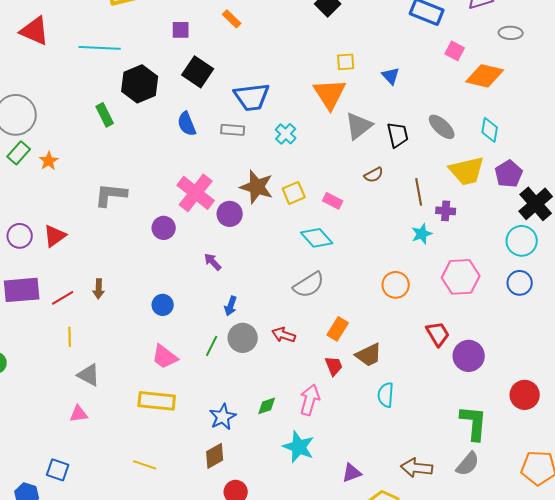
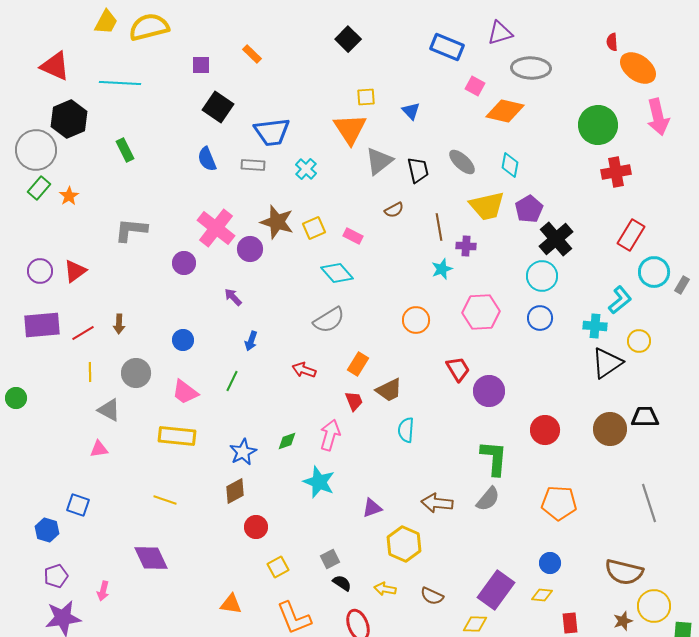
gray ellipse: (511, 33) -> (531, 68), size x1.6
black hexagon: (140, 84) -> (69, 119), moved
gray circle: (243, 338) -> (136, 373), moved

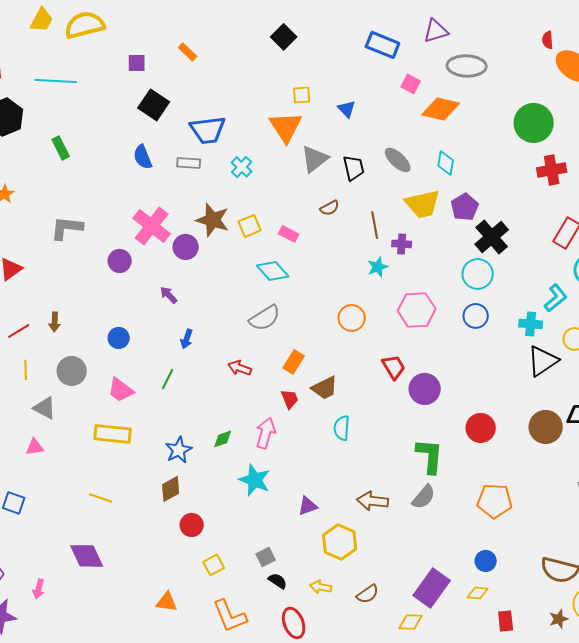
brown semicircle: (432, 596) -> (368, 594), turned -60

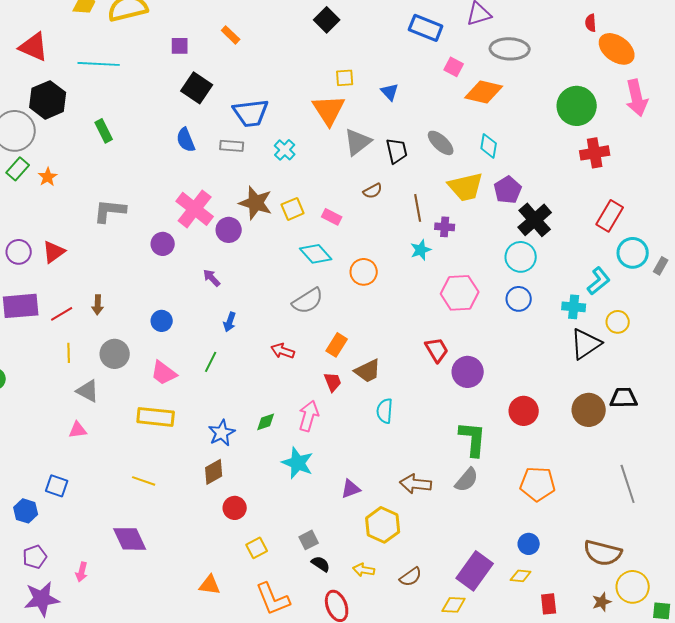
orange circle: (352, 318) -> (364, 272), moved

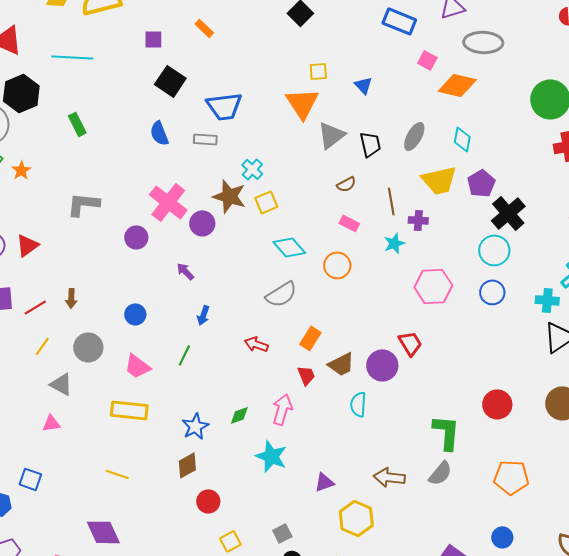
gray ellipse: (441, 143) -> (414, 136), turned 76
cyan cross: (285, 150) -> (252, 169), moved
pink rectangle: (332, 217) -> (349, 223), moved
yellow line: (69, 353) -> (42, 346), turned 36
purple circle: (468, 372) -> (382, 365), moved

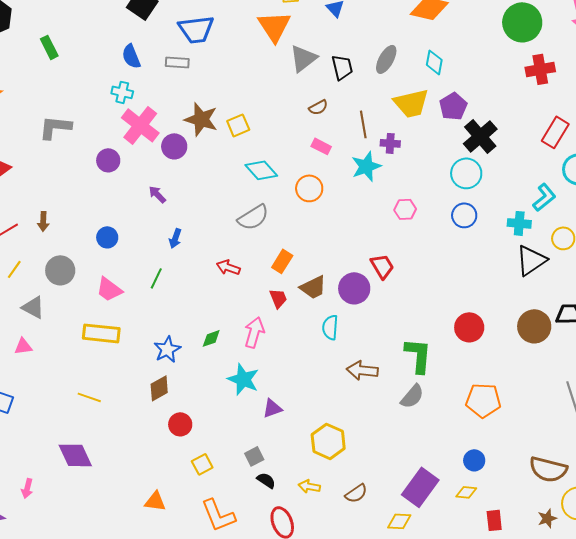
cyan cross: (252, 169) -> (122, 92), moved, turned -30
cyan star: (394, 243) -> (366, 166), size x1.4
pink hexagon: (433, 286) -> (405, 209), size x0.6
brown arrow: (389, 477) -> (362, 370), moved
purple triangle: (324, 482) -> (272, 408), moved

